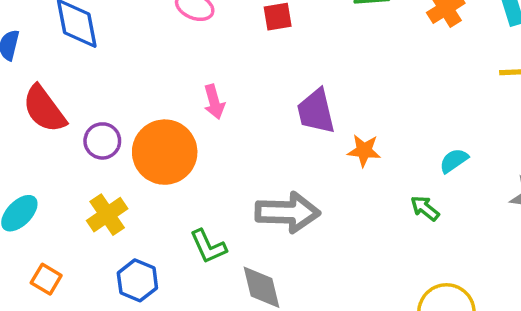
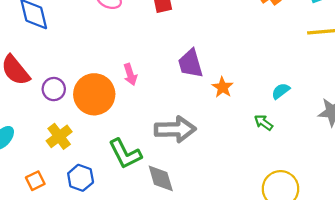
pink arrow: (214, 102) -> (130, 74), moved
orange star: (364, 151) -> (223, 87), turned 30
green L-shape: (208, 247) -> (125, 154), size x1.4
orange square: (46, 279) -> (35, 181), moved, turned 36

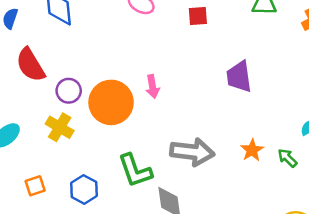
purple trapezoid: (190, 64) -> (239, 77), moved
orange star: (223, 87) -> (252, 150), moved
yellow cross: (59, 136) -> (60, 127), moved, turned -30

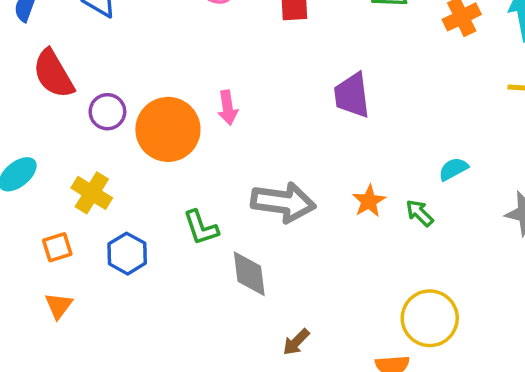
yellow cross: (60, 127) -> (92, 193), moved
green L-shape: (135, 171) -> (201, 228), size x0.7

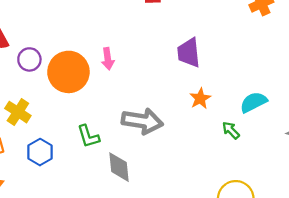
cyan semicircle: (453, 169) -> (253, 102), size x1.4
orange star: (369, 201) -> (200, 98), moved

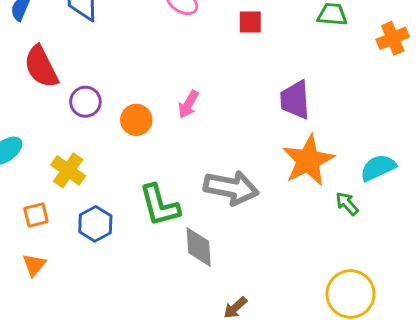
pink arrow: (108, 59) -> (188, 104), turned 35
orange circle: (68, 72) -> (136, 120), size x0.6
orange star: (200, 98) -> (308, 160), size x1.8
green L-shape: (88, 136) -> (160, 205), size x1.4

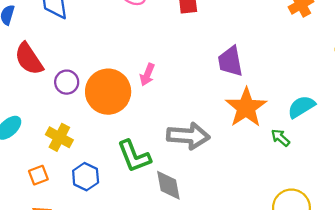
orange circle: (136, 120) -> (108, 92), size x1.8

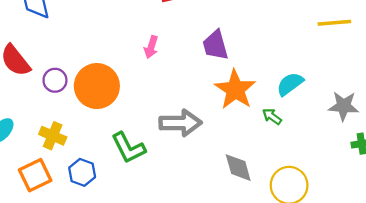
pink arrow: (147, 75) -> (151, 47), moved
orange square: (38, 175) -> (35, 175), size x1.6
gray diamond: (168, 185) -> (238, 168), moved

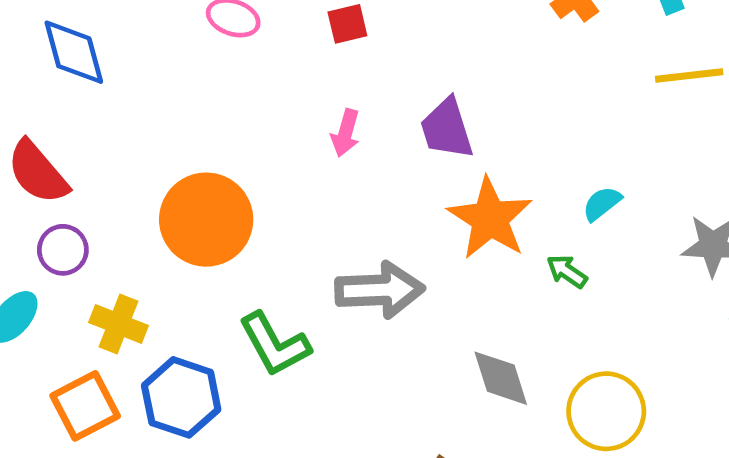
pink arrow: (151, 47) -> (345, 133), moved
purple circle: (55, 80) -> (63, 250), moved
cyan semicircle: (290, 84) -> (602, 204), size x0.7
blue hexagon: (82, 172) -> (181, 397), size x1.4

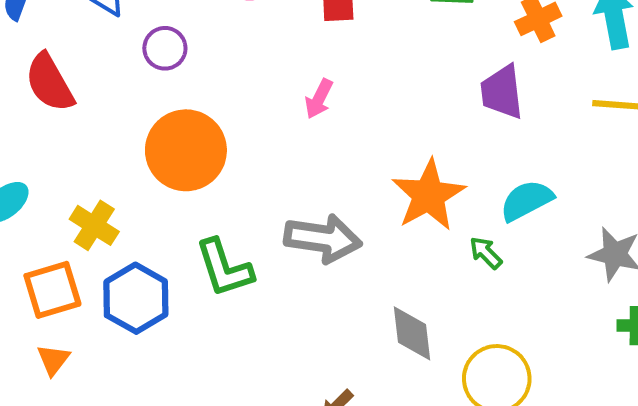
purple trapezoid: (447, 129) -> (502, 92), moved
cyan semicircle: (602, 204) -> (527, 201), size x1.5
purple circle: (63, 250) -> (165, 48), moved

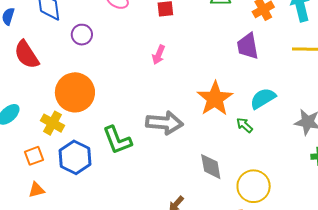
orange circle: (186, 150) -> (75, 92), moved
orange square: (52, 290) -> (34, 156), size x0.7
orange triangle: (53, 360) -> (36, 190), turned 42

